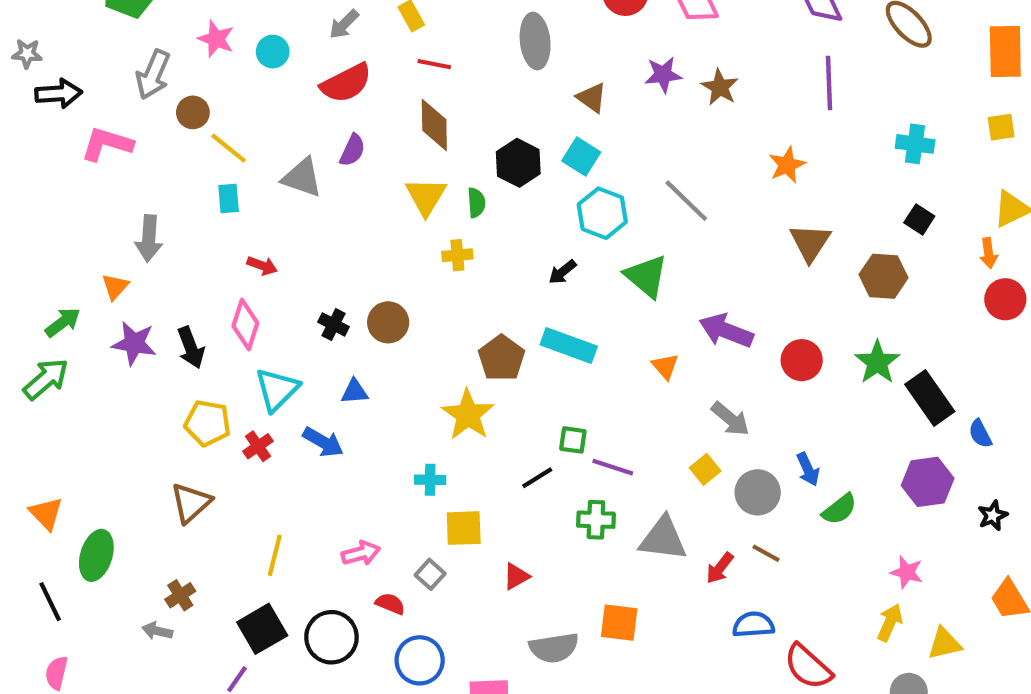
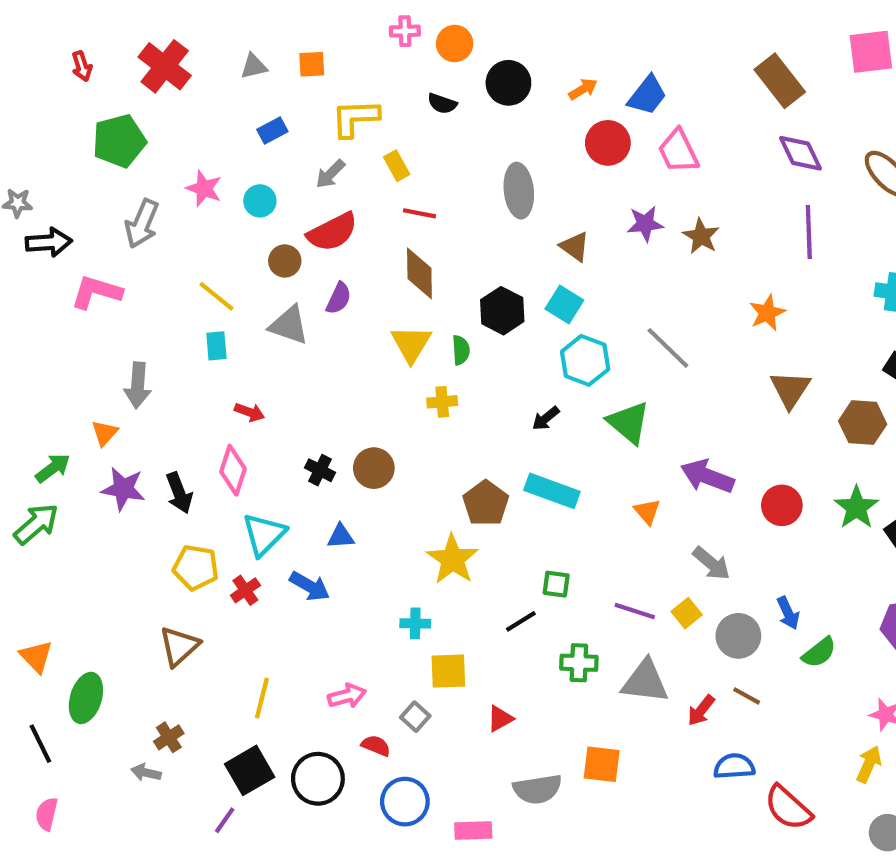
brown circle: (193, 112) -> (285, 261), moved
purple line: (613, 467) -> (635, 611), moved

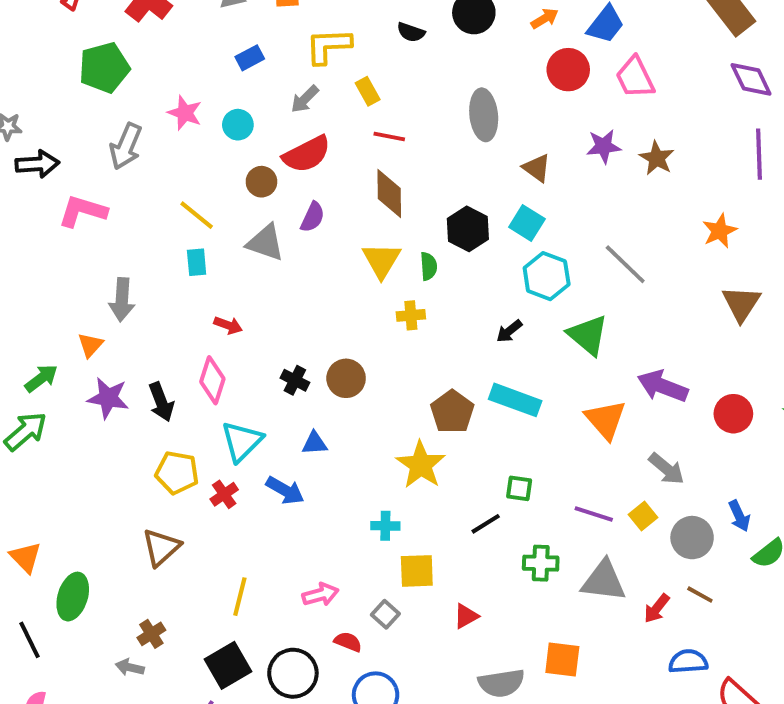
orange triangle: (647, 512) -> (606, 420), size x1.6

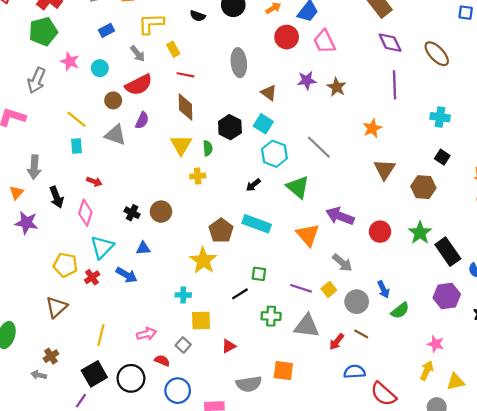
green pentagon: (104, 68) -> (43, 31), moved
gray arrow: (305, 99) -> (138, 54), turned -84
black arrow: (161, 402) -> (56, 197), moved

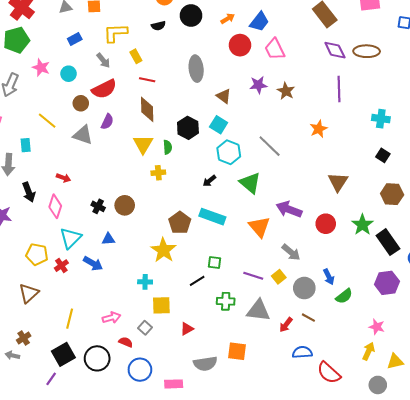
black semicircle: (198, 16) -> (158, 26), turned -32
brown ellipse: (437, 54) -> (367, 51), moved, turned -45
cyan rectangle: (76, 146) -> (26, 145), moved
brown triangle: (384, 169) -> (338, 182), moved
brown hexagon: (423, 187) -> (392, 194), moved

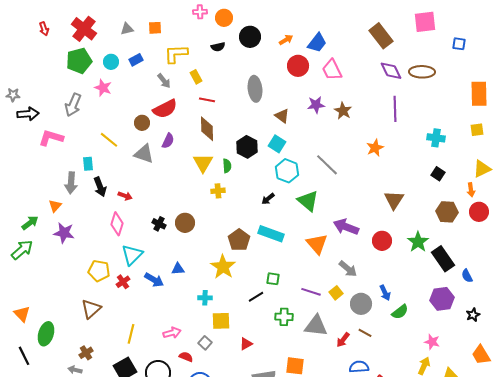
cyan circle: (69, 74) -> (111, 62), moved
black arrow: (29, 192) -> (100, 187), moved
blue triangle: (108, 239) -> (178, 269), moved

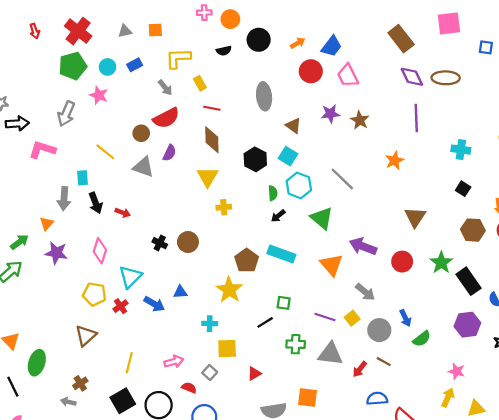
green semicircle: (227, 166) -> (273, 193), moved
pink diamond: (117, 224) -> (100, 251), moved

